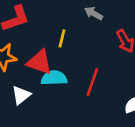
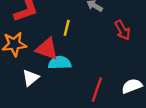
red line: (92, 82) -> (97, 90), moved

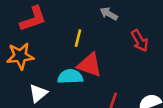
red triangle: (47, 49) -> (90, 65), moved

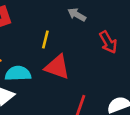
cyan semicircle: (70, 77) -> (18, 73), moved

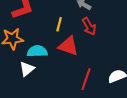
red arrow: (108, 42) -> (89, 26), moved

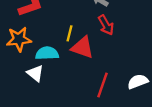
yellow line: (59, 24) -> (69, 33), moved
white triangle: (27, 69) -> (35, 73), turned -42

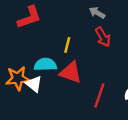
orange star: (19, 39) -> (18, 78), moved
red triangle: (82, 47) -> (71, 73), moved

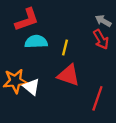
gray arrow: (97, 13) -> (103, 21), moved
cyan semicircle: (45, 64) -> (36, 42), moved

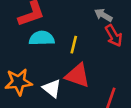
gray arrow: (103, 21) -> (103, 15), moved
white triangle: (32, 87) -> (52, 88), moved

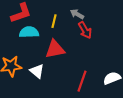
yellow line: (74, 45) -> (54, 21), moved
red triangle: (78, 75) -> (55, 49), moved, turned -30

